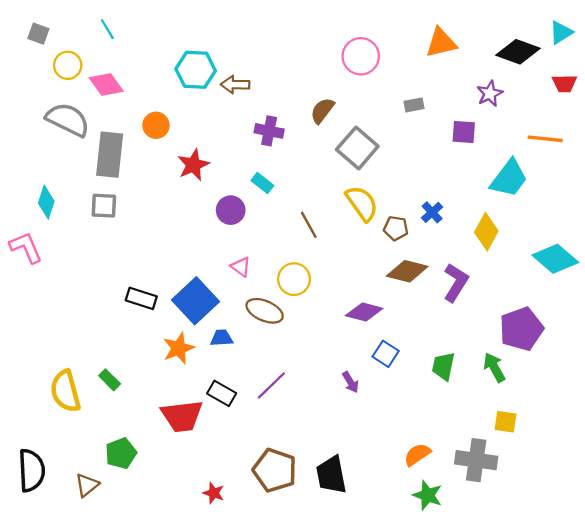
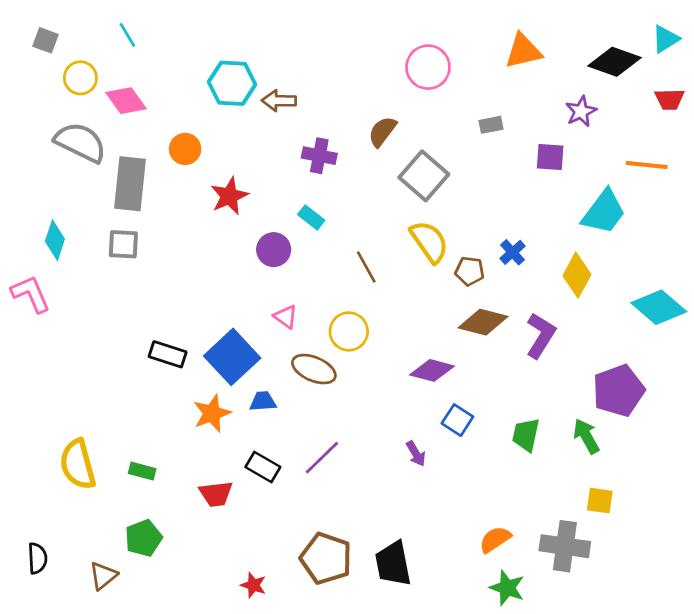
green rectangle: (110, 380) -> (142, 471), moved, turned -30
red trapezoid: (182, 416) -> (216, 494), size x0.7
black semicircle: (32, 470) -> (37, 558), size x0.6

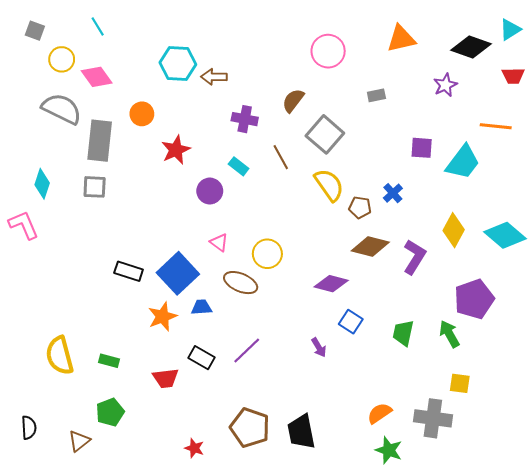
purple square: (550, 157) -> (422, 148), moved
brown line: (366, 267) -> (281, 157), moved
yellow diamond: (577, 275) -> (454, 230), moved

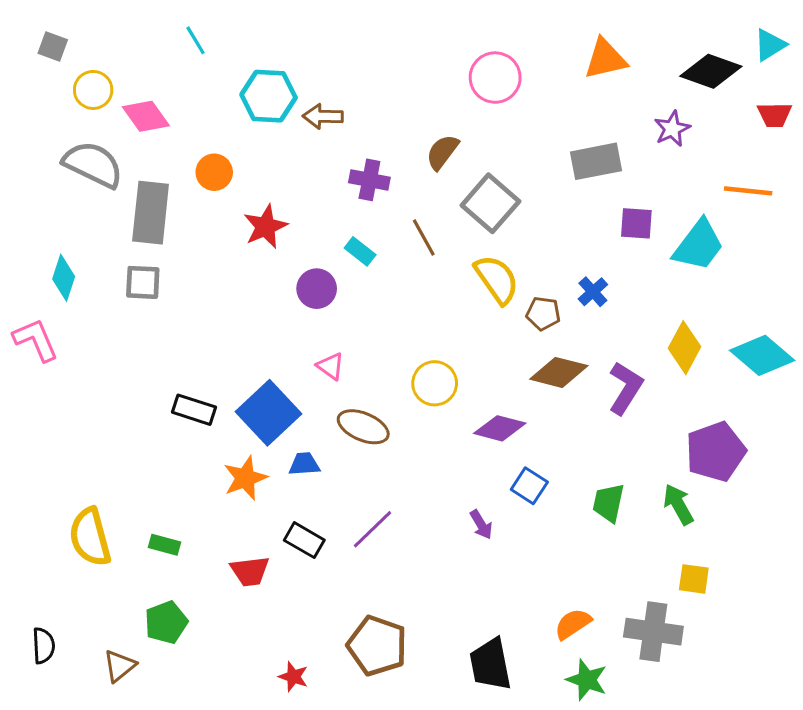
cyan line: (98, 26) -> (196, 40), moved
gray rectangle: (376, 95) -> (596, 161), moved, size x1.8
yellow circle: (267, 254) -> (435, 383), moved
black trapezoid: (301, 432) -> (490, 664), moved

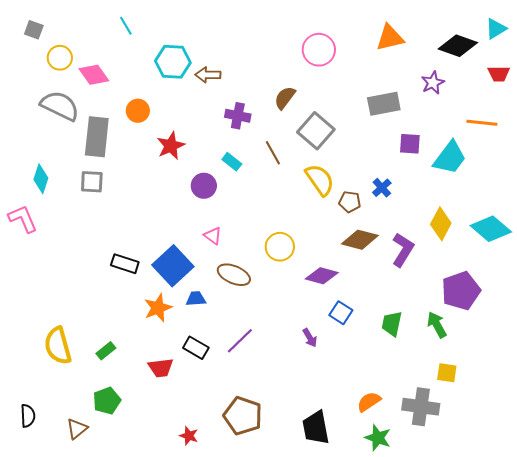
green rectangle: (165, 545) -> (106, 351), turned -54

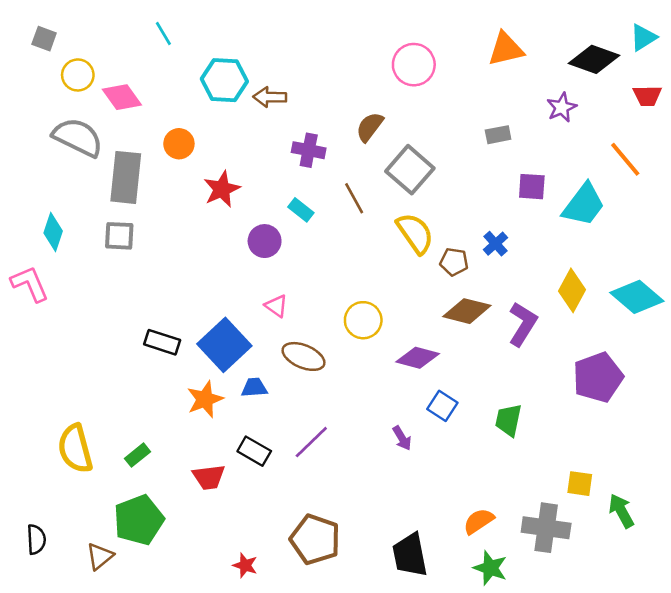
gray rectangle: (384, 104) -> (498, 135), size x0.6
orange line: (482, 123) -> (625, 159), turned 44
green arrow: (437, 325) -> (621, 511), moved
green pentagon: (107, 401) -> (139, 520), size x1.4

